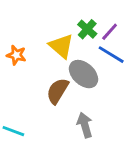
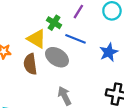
purple line: (110, 32) -> (78, 12), moved
brown semicircle: (58, 91) -> (30, 64), moved, turned -30

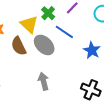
blue star: (109, 52) -> (92, 50), turned -30
brown semicircle: (30, 64) -> (19, 46), turned -30

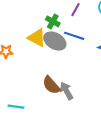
gray ellipse: (44, 45) -> (55, 41), moved
brown semicircle: (19, 46) -> (51, 85), moved

